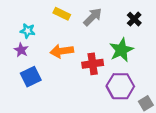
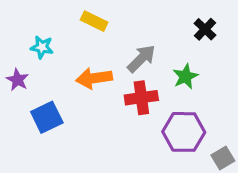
gray arrow: (93, 17) -> (141, 59), moved
purple star: (21, 50) -> (17, 80), moved
green star: (121, 50) -> (185, 77), size x0.7

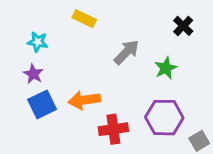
orange arrow: (94, 78) -> (84, 100), moved
purple star: (17, 80) -> (33, 74), moved
red cross: (141, 98) -> (113, 129), moved

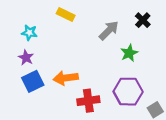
gray arrow: (126, 52) -> (109, 30), moved

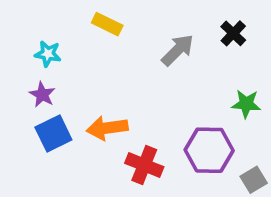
green star: (129, 53) -> (246, 104), moved, turned 30
red cross: (88, 101) -> (144, 165), turned 30

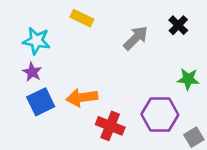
cyan star: (48, 54) -> (36, 41), size x1.4

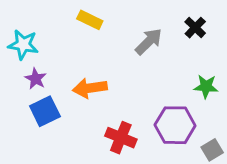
cyan star: (36, 41) -> (23, 45), moved
orange arrow: (82, 98) -> (90, 88), moved

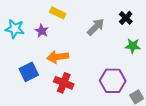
purple star: (36, 79) -> (42, 31), moved
green star: (206, 86) -> (133, 46), moved
red cross: (121, 138) -> (64, 83), moved

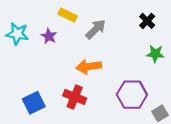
gray arrow: (96, 27) -> (96, 29), moved
orange arrow: (58, 57) -> (89, 67), moved
blue square: (29, 72) -> (34, 103), moved

